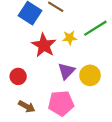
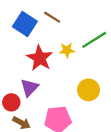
purple triangle: (66, 71) -> (29, 88), moved
red circle: (18, 76) -> (11, 102), moved

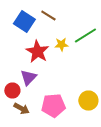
yellow circle: (88, 90) -> (88, 100), moved

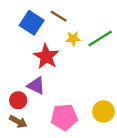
yellow star: (61, 44) -> (73, 39), moved
purple triangle: (28, 78) -> (36, 86), turned -48
brown arrow: (21, 108) -> (18, 122), moved

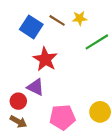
yellow star: (73, 39) -> (80, 18), moved

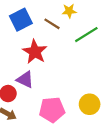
brown line: (57, 20) -> (52, 24), moved
blue square: (31, 27) -> (21, 20), turned 30

